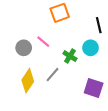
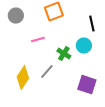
pink line: (43, 42) -> (38, 40), turned -56
gray circle: (24, 48) -> (16, 16), moved

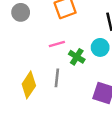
pink line: (38, 40) -> (57, 44), moved
gray line: (47, 72) -> (57, 78), turned -35

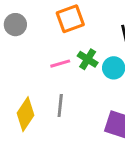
green cross: (77, 57) -> (88, 59), moved

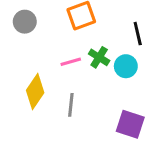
yellow diamond: (25, 114) -> (35, 91), moved

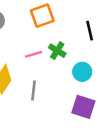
cyan circle: (126, 66) -> (82, 72), moved

